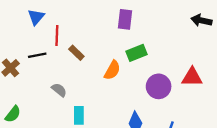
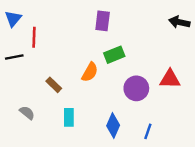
brown rectangle: (76, 53) -> (54, 85), moved
gray semicircle: (59, 90) -> (27, 113), moved
cyan rectangle: (79, 115) -> (69, 117), moved

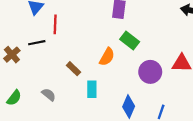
green rectangle: (114, 55) -> (130, 41), turned 60
cyan rectangle: (69, 117) -> (92, 89), moved

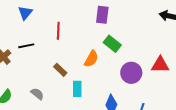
red line: (55, 24) -> (58, 31), moved

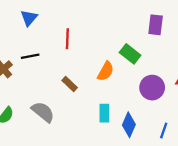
purple rectangle: (102, 15) -> (156, 25), moved
cyan rectangle: (77, 89) -> (104, 113), moved
gray semicircle: (37, 94) -> (43, 112), size x1.5

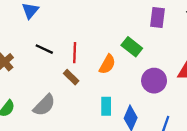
red line: (67, 39) -> (75, 53), moved
black line: (30, 56) -> (44, 49), moved, turned 36
gray semicircle: (43, 112) -> (44, 105), turned 95

